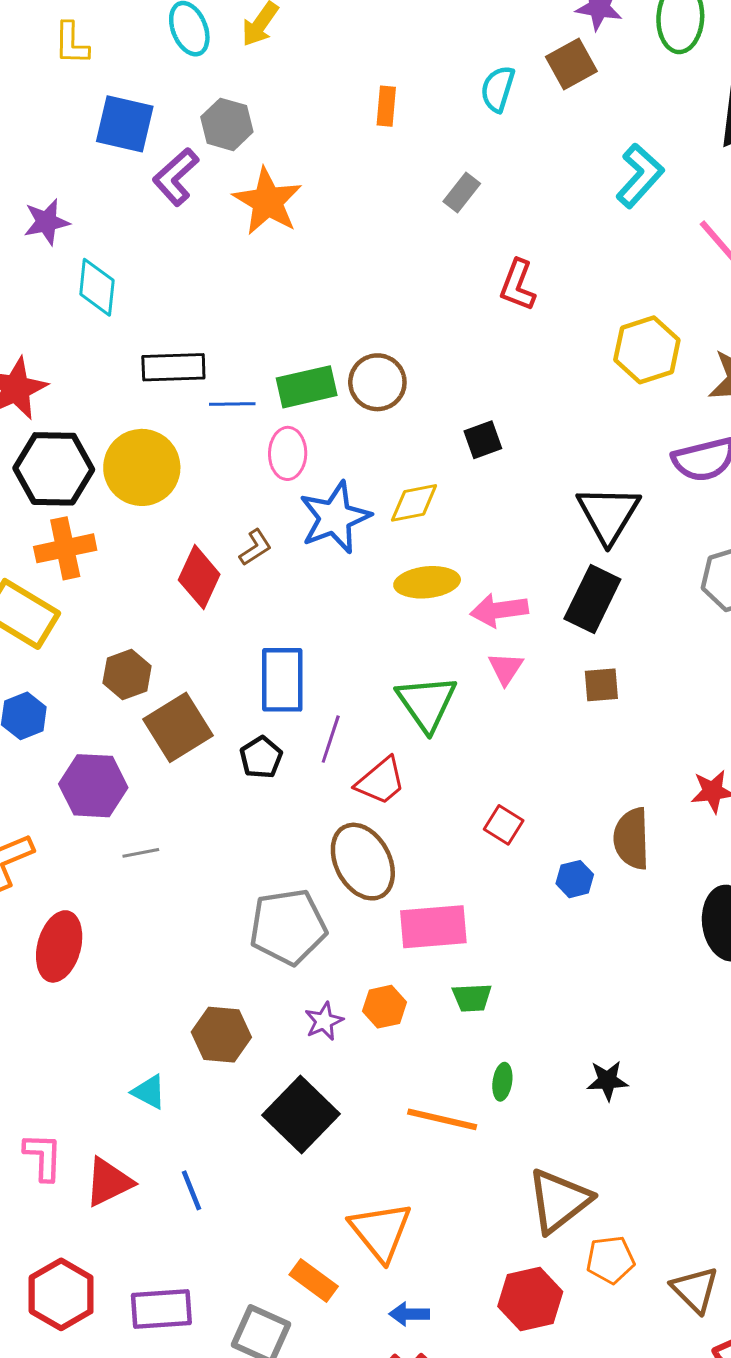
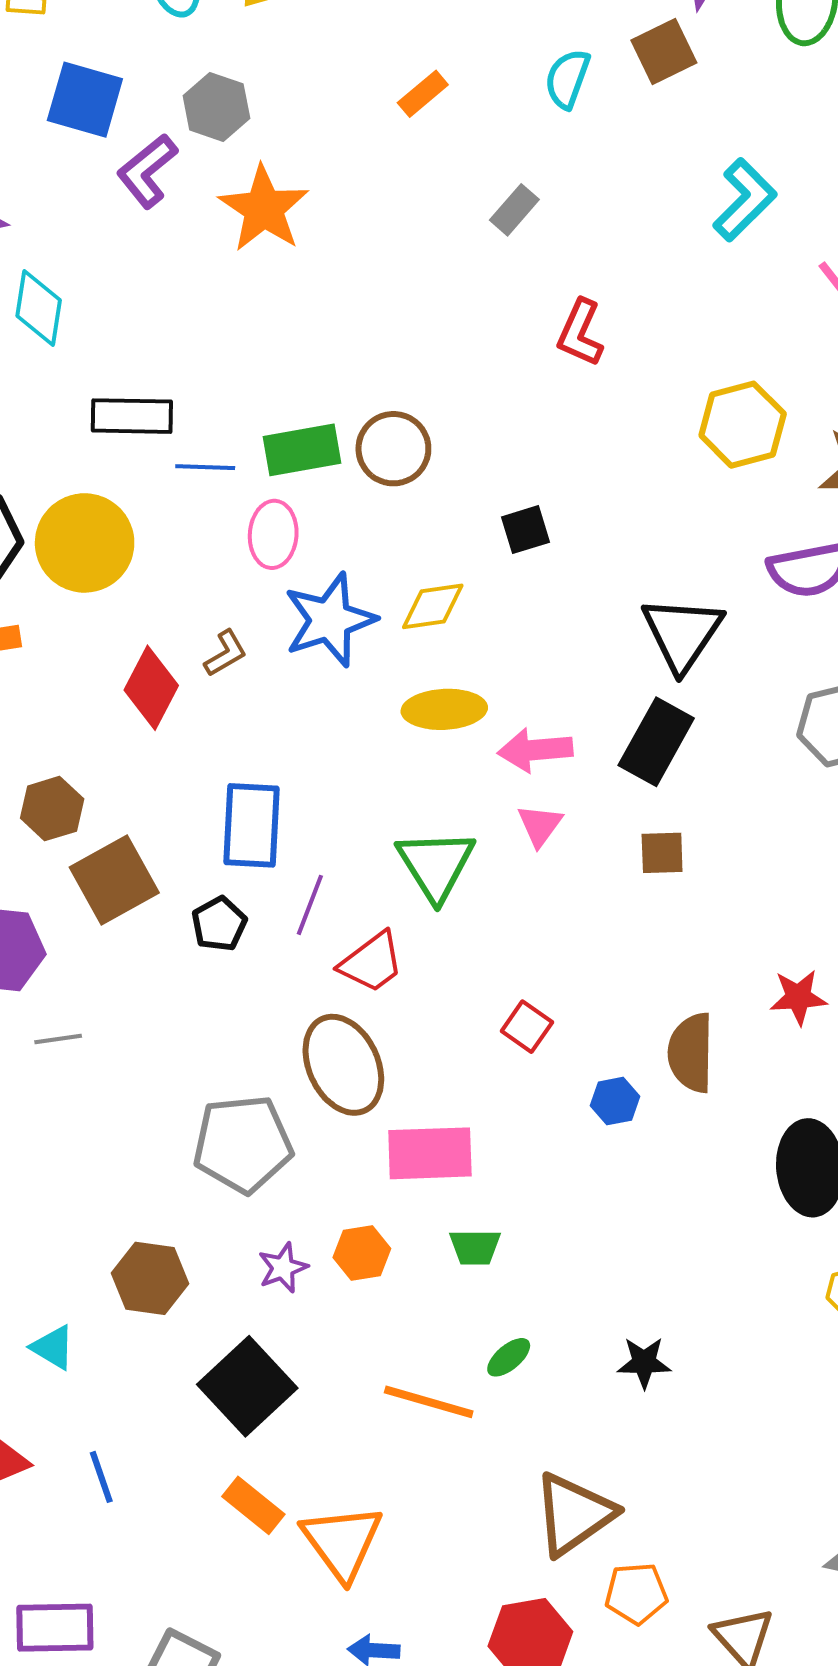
orange rectangle: (386, 106) -> (423, 94), turned 42
green ellipse: (502, 1082) -> (509, 1357), turned 39
orange rectangle: (314, 1280) -> (253, 1505), moved

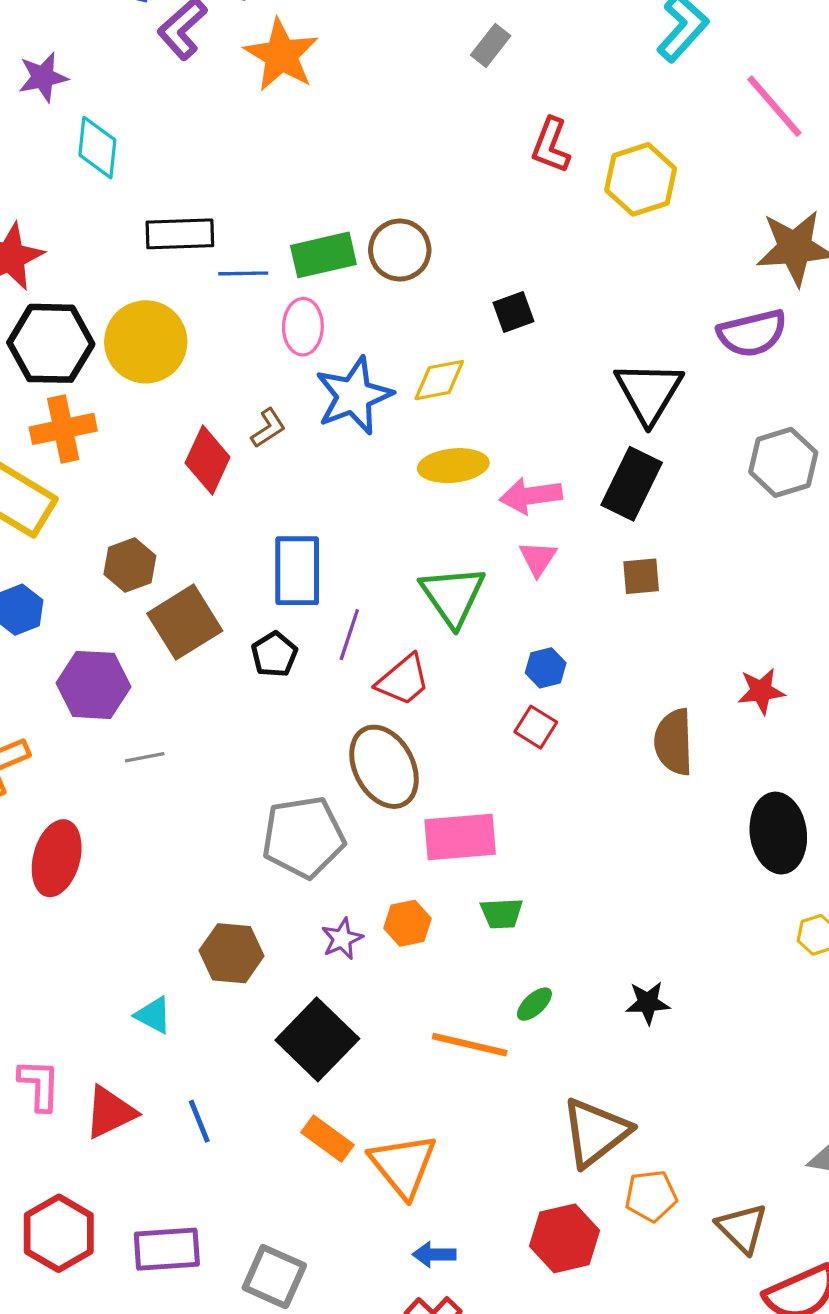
yellow hexagon: (743, 425) -> (641, 179), moved
blue hexagon: (615, 1101) -> (546, 668), moved

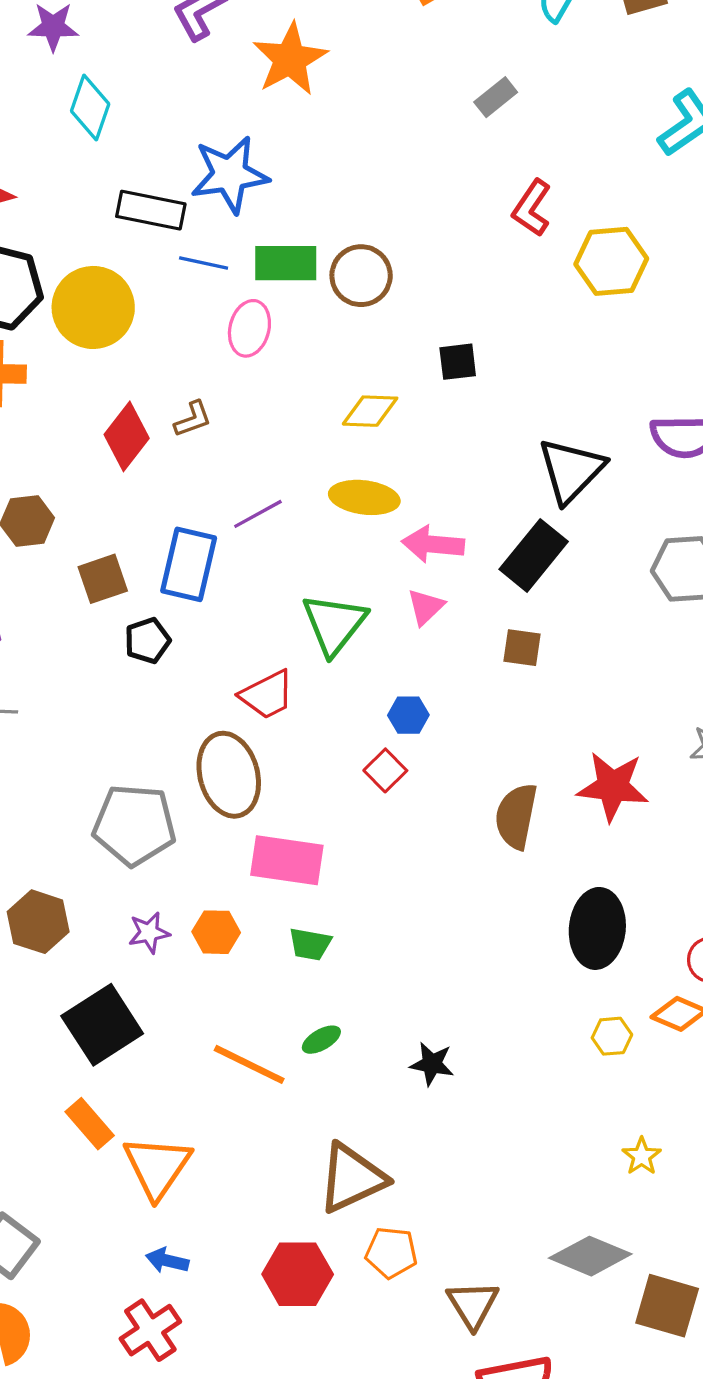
blue star: (354, 396) -> (230, 175), moved
brown square: (185, 622) -> (103, 579), moved, size x0.7
purple line: (349, 635) -> (258, 514), moved, turned 30
red star: (761, 691) -> (613, 786), size x1.5

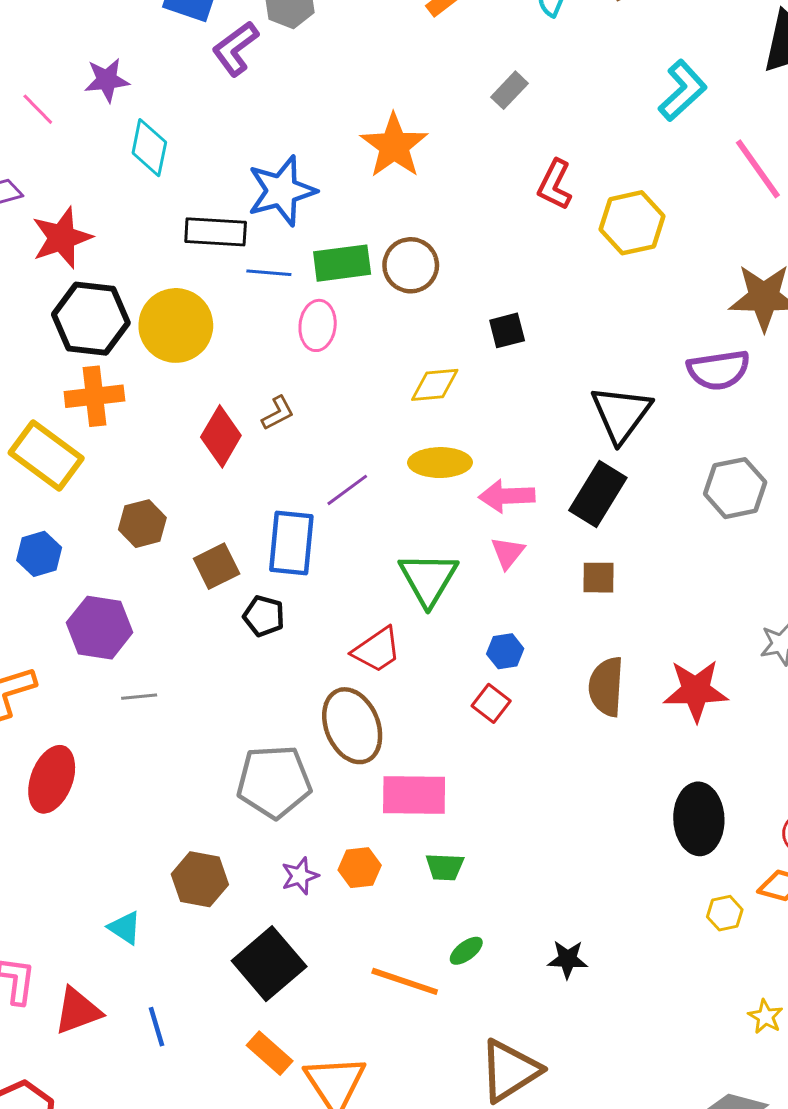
orange star: (290, 59) -> (394, 146), moved
black pentagon: (147, 641) -> (264, 616), turned -30
brown semicircle: (516, 816) -> (606, 687), moved

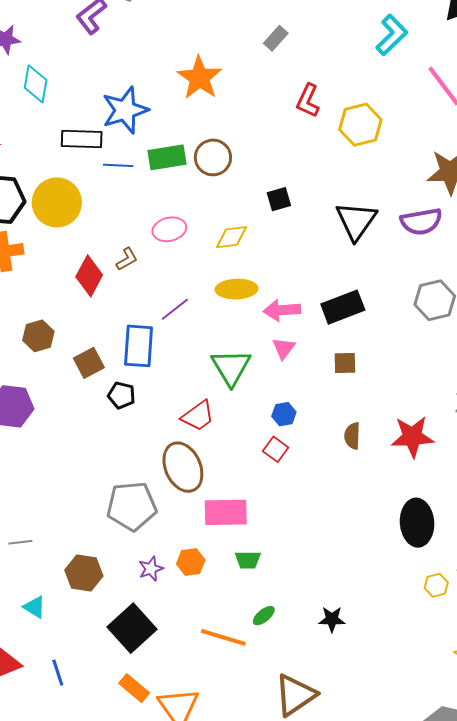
pink ellipse: (318, 325) -> (169, 229), moved, turned 72
black triangle: (621, 414) -> (356, 221), moved
black rectangle: (598, 494) -> (343, 307), turned 39
brown semicircle: (606, 687) -> (352, 436), size x0.7
gray line: (139, 697) -> (20, 542), moved

